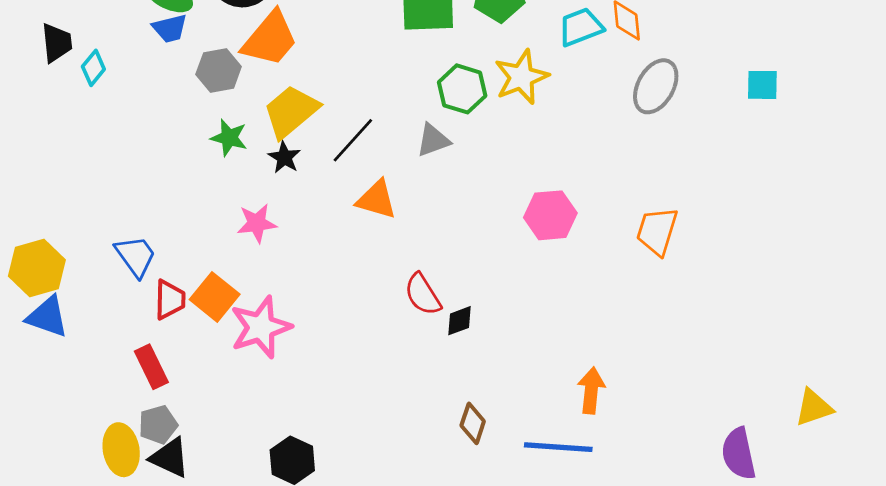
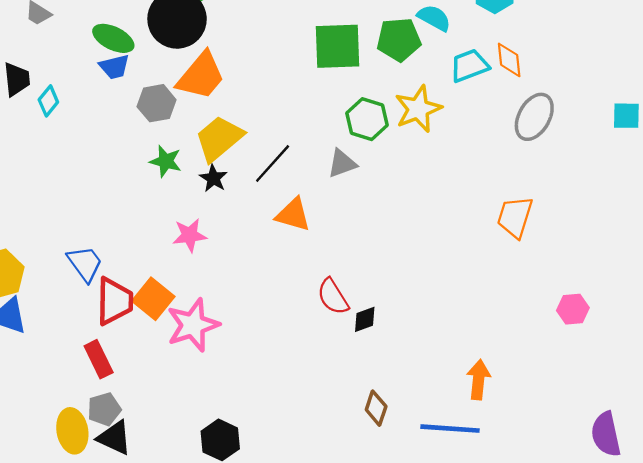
pink hexagon: (550, 215) -> (573, 309), moved, size x0.7
orange trapezoid: (657, 231) -> (515, 217), moved
red trapezoid: (170, 300) -> (114, 301), size x1.4

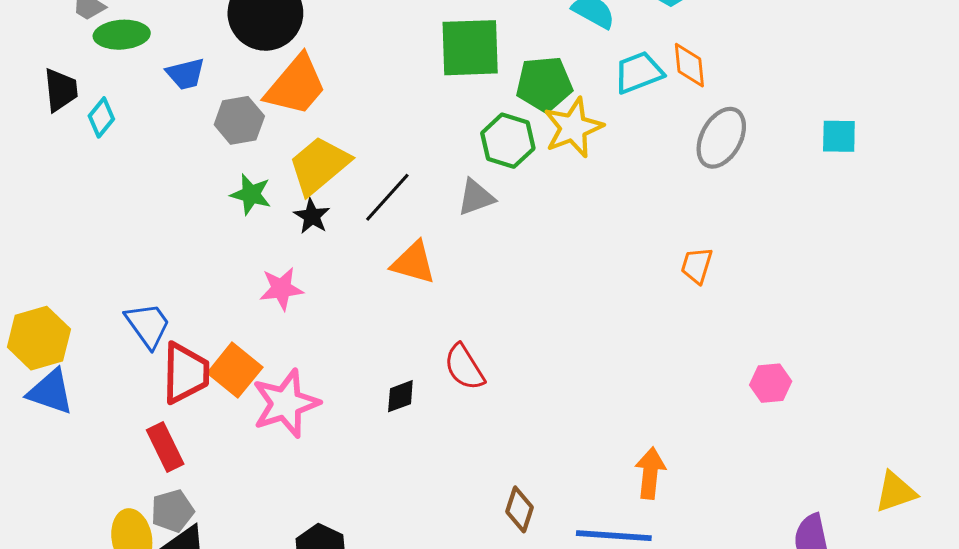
green ellipse: (113, 38) -> (122, 35), moved, turned -30
green pentagon: (399, 39) -> (544, 84), moved
orange trapezoid: (515, 217) -> (697, 266), size x0.7
black diamond: (365, 319) -> (400, 396), moved

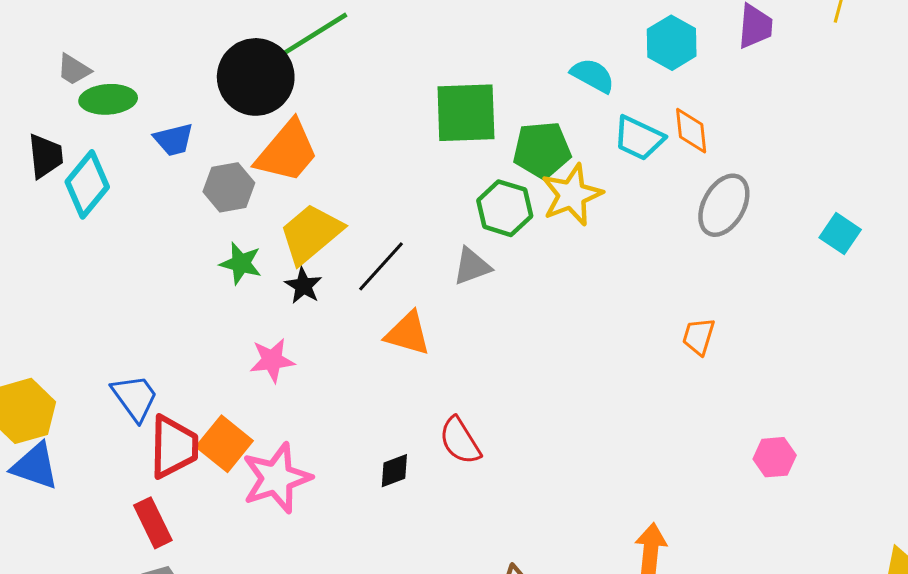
cyan trapezoid: (639, 72) -> (639, 138), turned -134
cyan diamond: (101, 117) -> (87, 184), size x1.6
cyan square: (839, 136) -> (840, 234), moved, turned 33

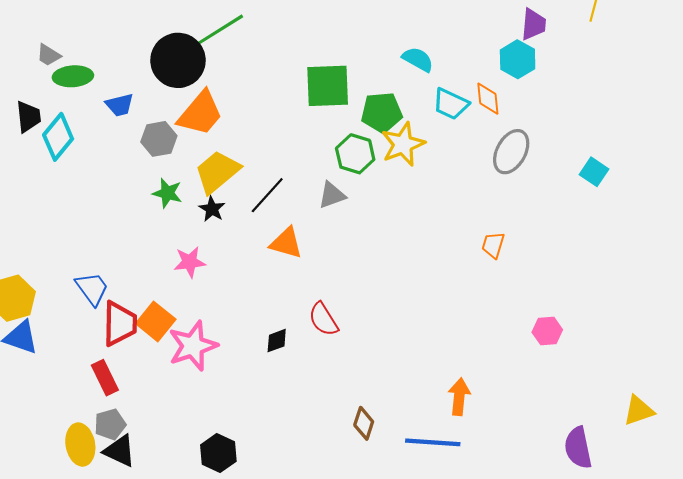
cyan hexagon: (672, 43) -> (518, 59), moved

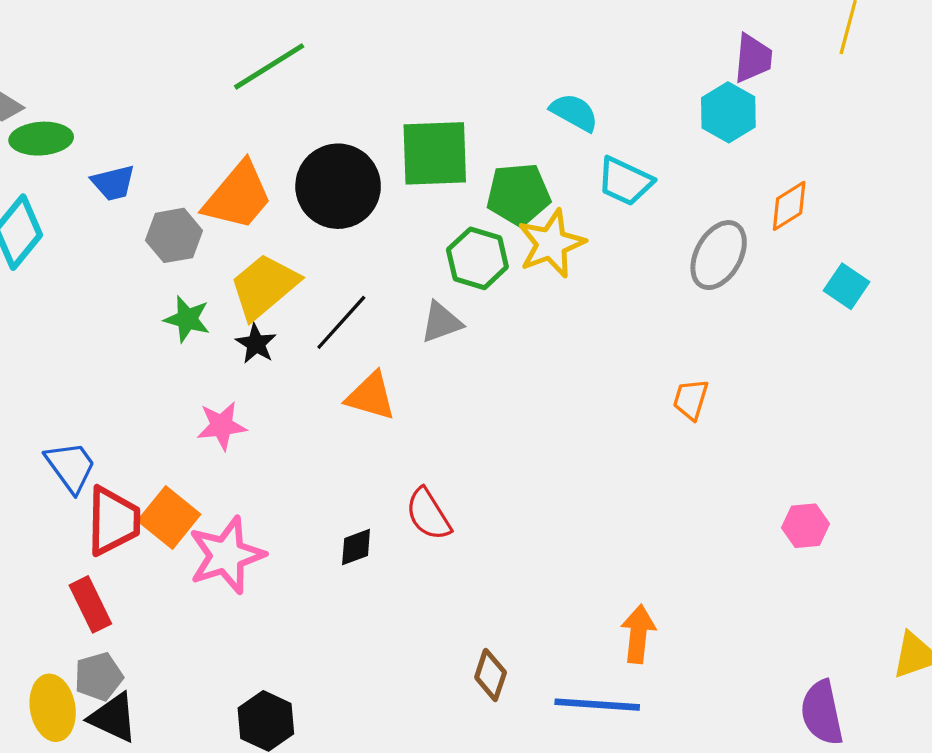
black circle: (178, 60) -> (338, 186), moved
orange diamond: (488, 99) -> (789, 206), moved, turned 64
pink hexagon: (547, 331) -> (806, 526), moved

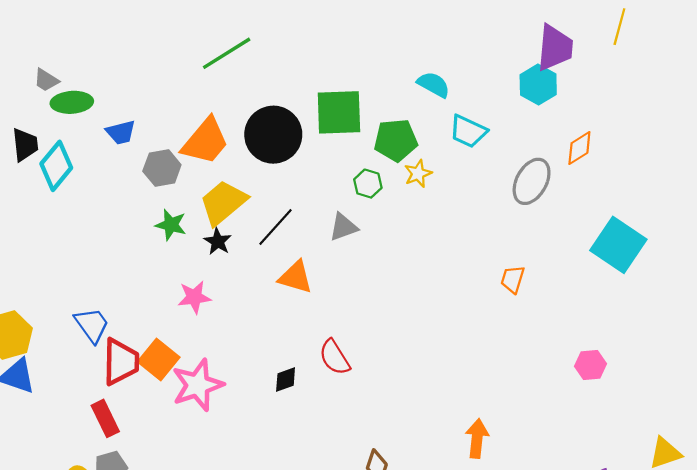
purple trapezoid: (753, 58) -> (555, 48), size x1.4
yellow star: (551, 244) -> (418, 174), size x0.6
green hexagon: (477, 258) -> (368, 184), size x0.7
cyan square: (847, 286) -> (618, 245), moved, size x1.8

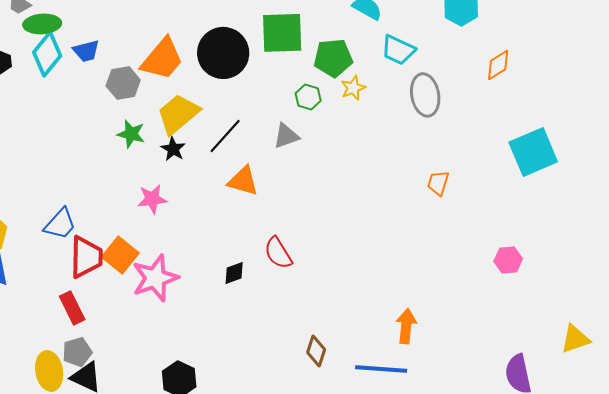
cyan diamond: (56, 166) -> (47, 54), moved
gray ellipse: (532, 181) -> (425, 95), moved, turned -39
cyan square: (618, 245) -> (533, 152), turned 33
blue trapezoid: (92, 325) -> (60, 224), turned 78

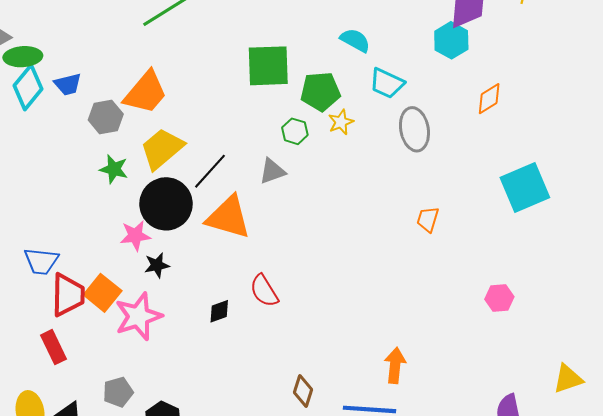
black circle: (223, 53) -> (166, 204), moved
black star: (173, 149) -> (157, 265), moved, turned 30
orange triangle: (243, 181) -> (228, 217), size x1.4
blue trapezoid: (60, 224) -> (41, 261), turned 54
gray pentagon: (77, 352) -> (118, 392), moved

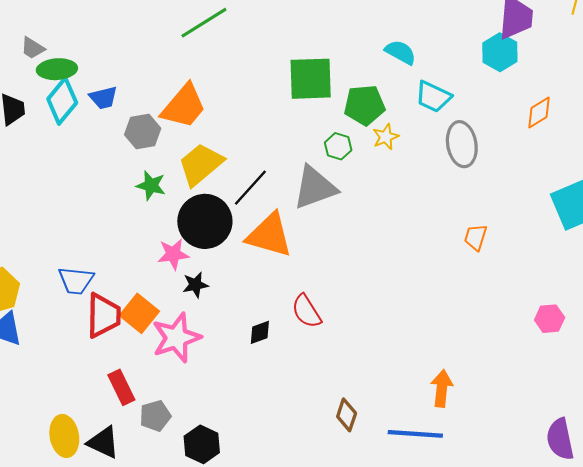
gray triangle: (272, 171) -> (315, 188), size x1.6
red rectangle: (54, 347) -> (121, 387), moved

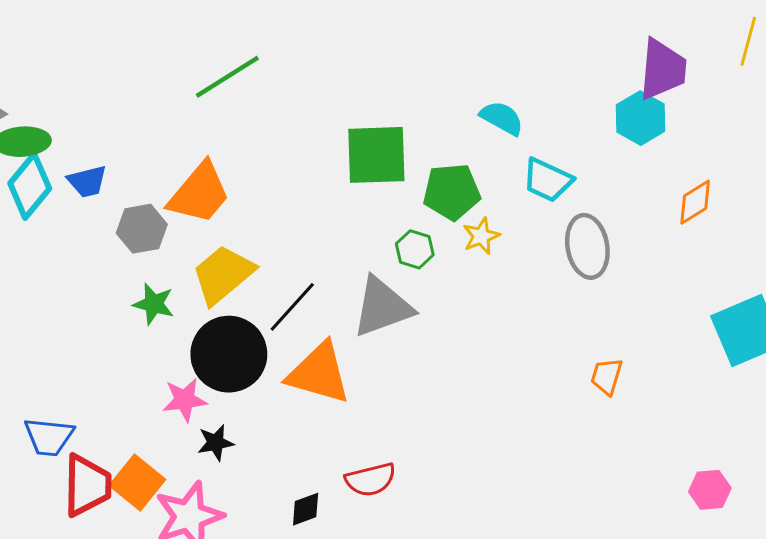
red semicircle: (306, 311) -> (371, 480), turned -72

